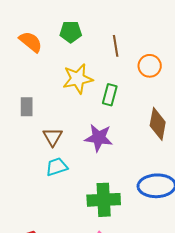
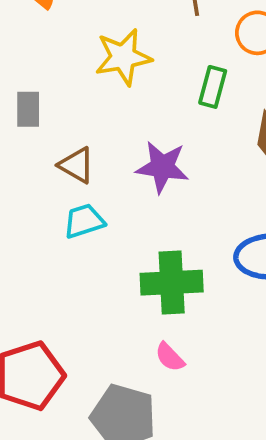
green rectangle: (110, 95) -> (213, 87), moved
brown triangle: (53, 137) -> (77, 165), turned -30

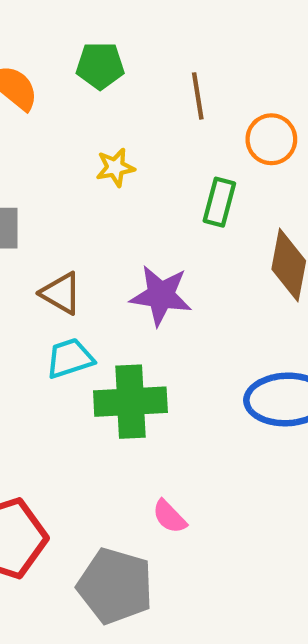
yellow star: (123, 57) -> (115, 167), size x0.6
green cross: (172, 283) -> (130, 402), moved

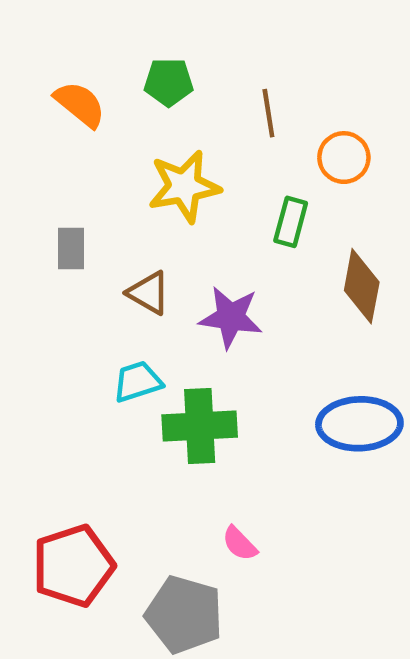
yellow star: (115, 167) -> (184, 186), size x1.8
brown triangle: (61, 293) -> (149, 293), moved

